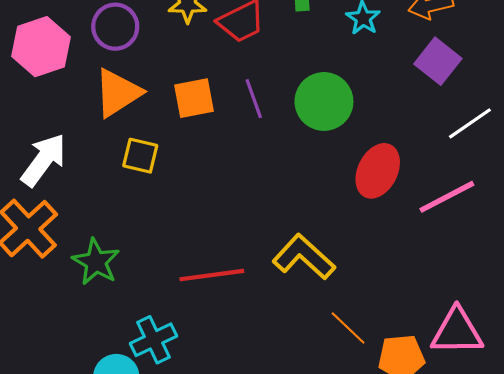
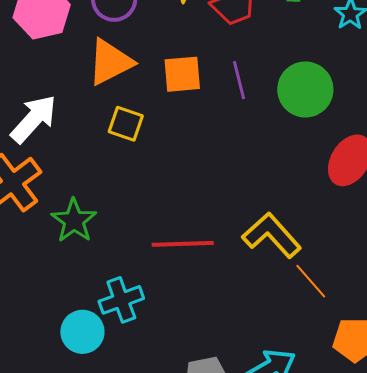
orange line: (348, 328) -> (311, 281), moved

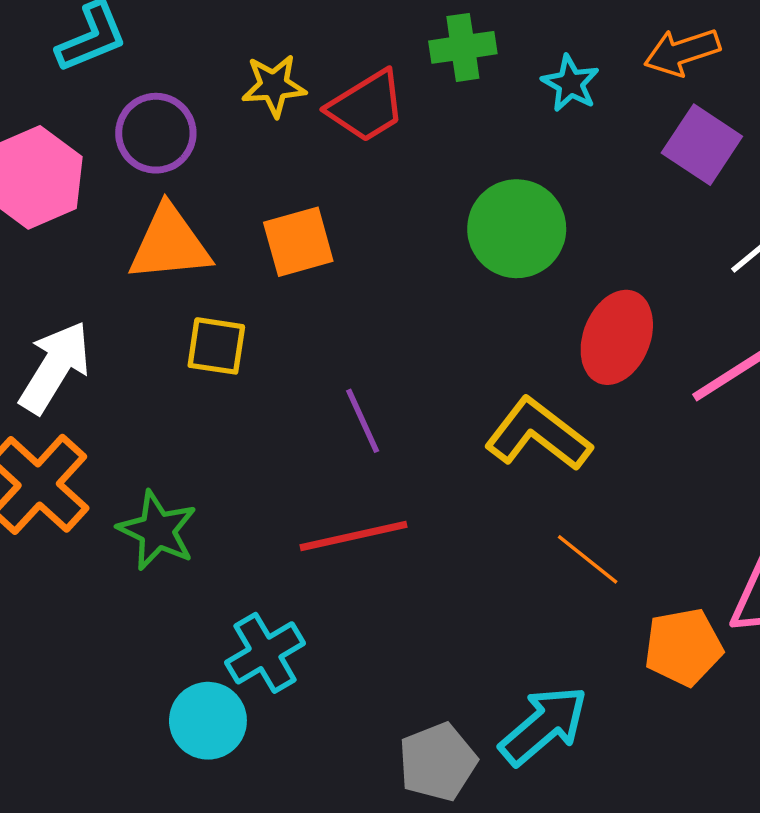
orange triangle: (110, 62) -> (169, 244), turned 32
purple line: (239, 80) -> (363, 421), moved
yellow L-shape: (272, 235) -> (538, 434), moved

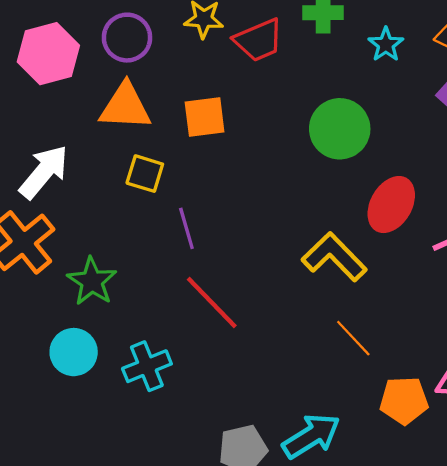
purple line: (363, 421) -> (186, 228), moved
red line: (354, 536) -> (212, 303), turned 50
cyan circle: (208, 721) -> (74, 352), moved

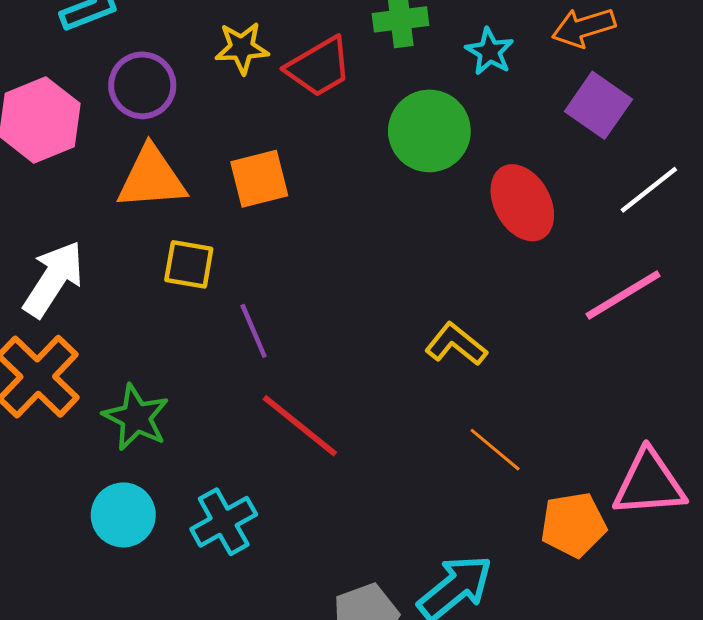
green circle: (340, 129) -> (429, 131), moved
red ellipse: (391, 205) -> (522, 203), moved, turned -52
yellow L-shape: (334, 257) -> (456, 344), size x0.7

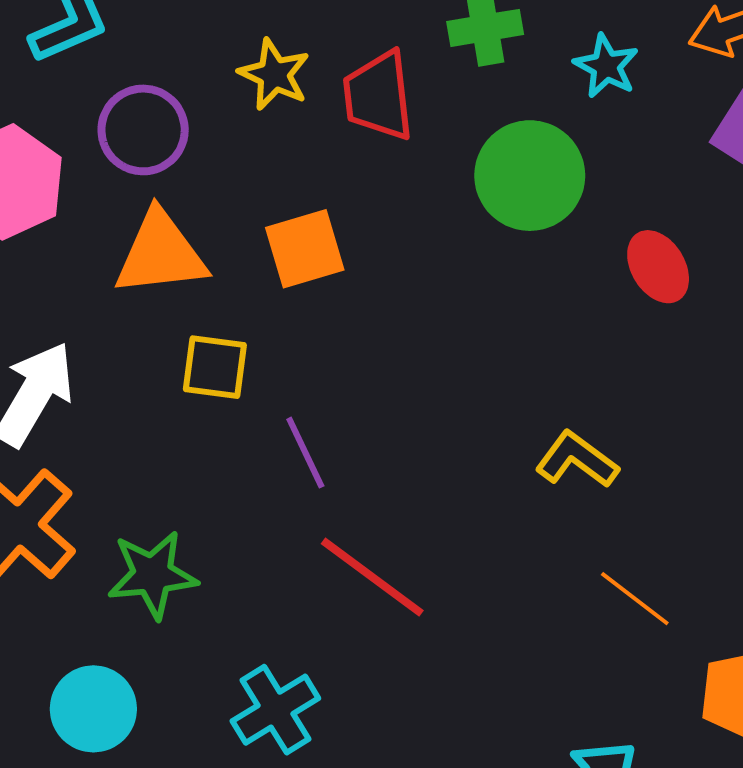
yellow star: (242, 48) -> (274, 74), turned 30
red trapezoid: (319, 67) -> (378, 96), turned 116
red ellipse: (522, 203) -> (658, 267), size x0.7
green star: (136, 417) -> (152, 575), turned -30
cyan circle: (123, 515) -> (93, 709), moved

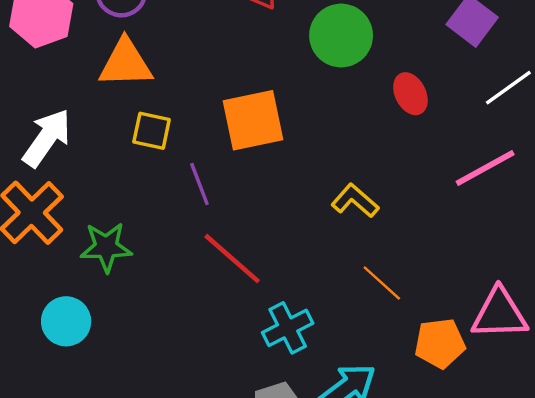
orange square: (305, 249) -> (253, 120), moved, size x1.4
cyan cross: (275, 710) -> (288, 328), moved

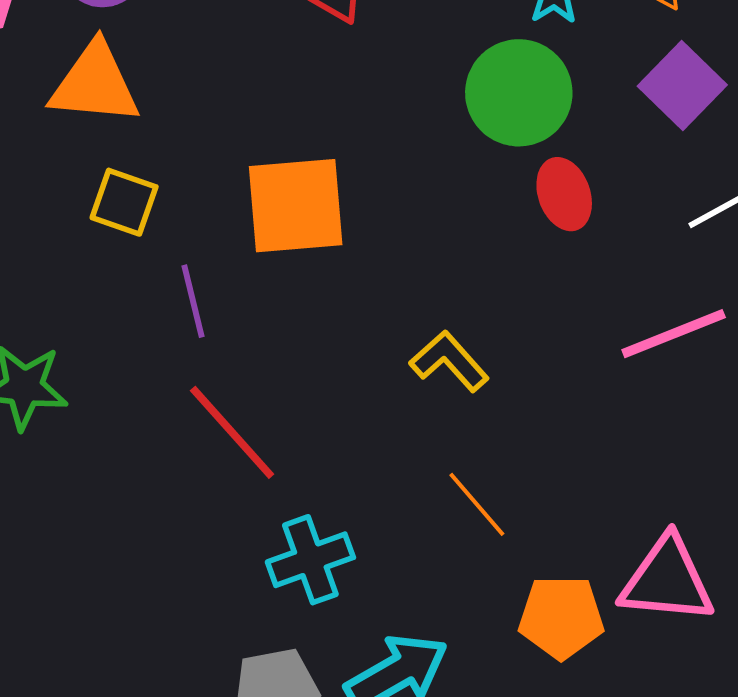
green circle: (341, 36) -> (519, 93), moved

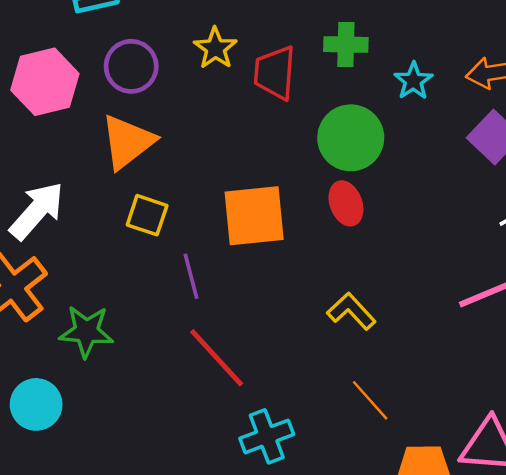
orange triangle: (95, 84) -> (128, 142), turned -42
green circle: (519, 93) -> (351, 138), moved
red ellipse: (564, 194) -> (346, 203), moved

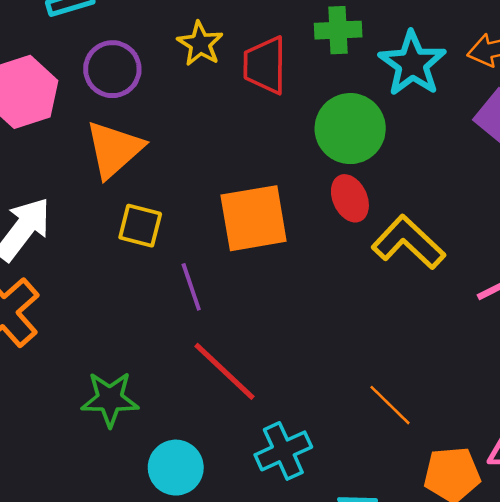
cyan star: (413, 81) -> (412, 64), size x1.6
yellow L-shape: (351, 311) -> (408, 242), moved, size x1.4
green star: (86, 331) -> (110, 399), moved
cyan circle: (36, 404) -> (176, 468), moved

